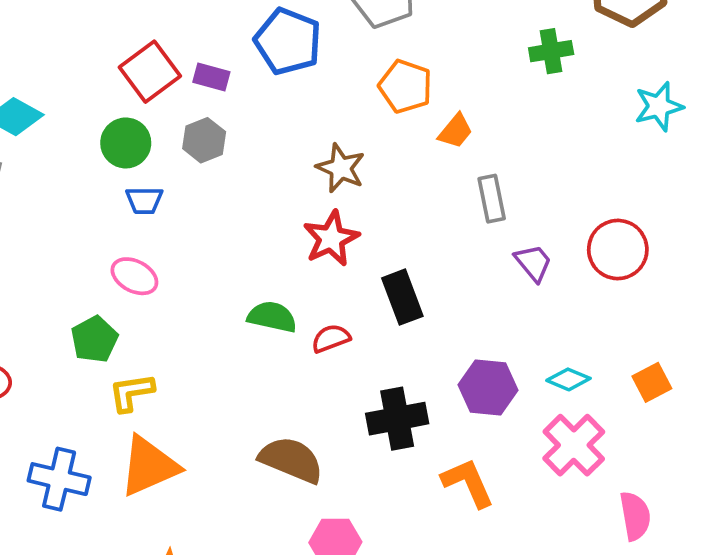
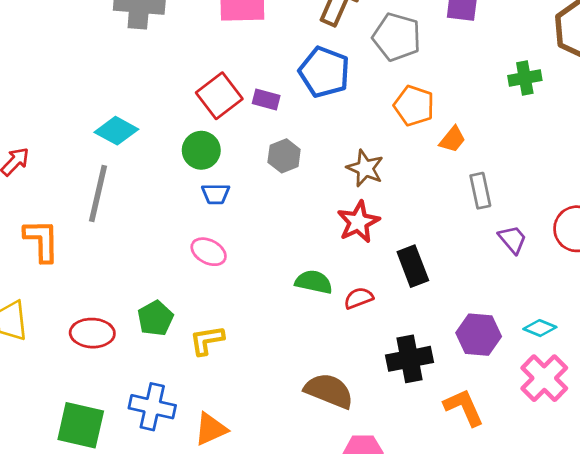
gray hexagon: (204, 140) -> (284, 156), moved
green pentagon: (94, 339) -> (155, 318), moved
orange triangle: (149, 466) -> (211, 429), moved, size x0.7

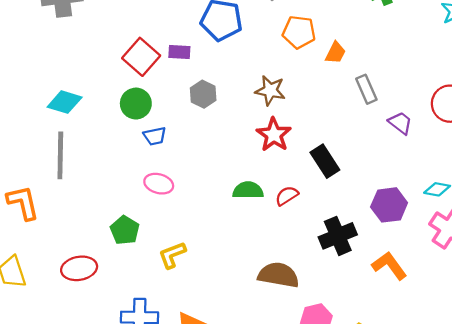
green pentagon: (155, 318) -> (125, 230), moved

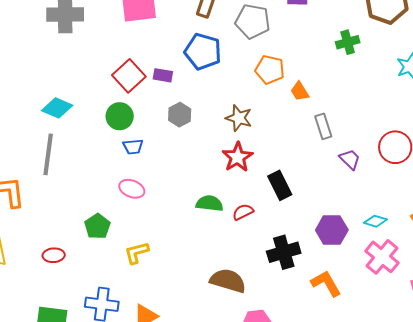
orange trapezoid: (335, 53) -> (300, 91), turned 115
red ellipse: (79, 268) -> (54, 255), size x0.7

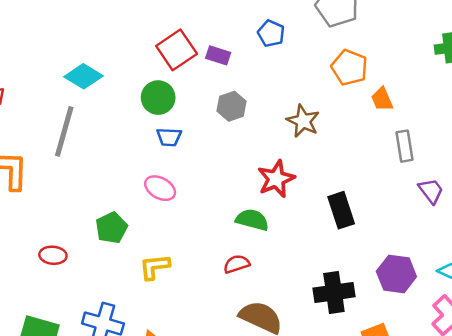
blue pentagon: (203, 52) -> (271, 33), size x0.6
red star: (238, 157) -> (276, 179), moved
red semicircle: (243, 212) -> (237, 264), moved

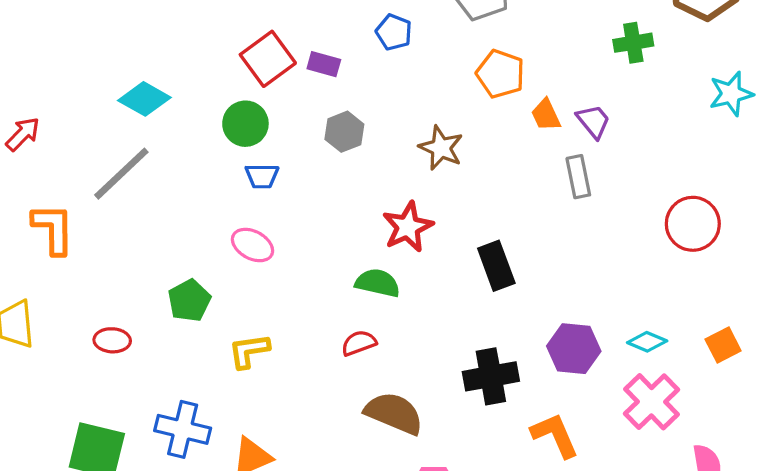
gray line: (64, 131) -> (121, 174), turned 33
purple trapezoid: (431, 191) -> (593, 121), moved

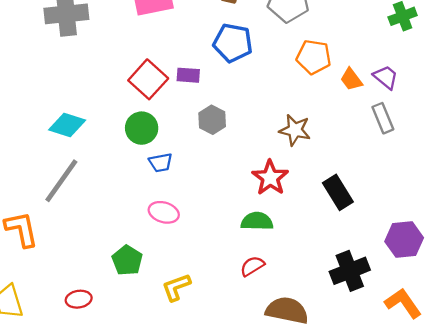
blue pentagon: (394, 32) -> (233, 43), size x1.5
brown star: (441, 148) -> (295, 130), moved

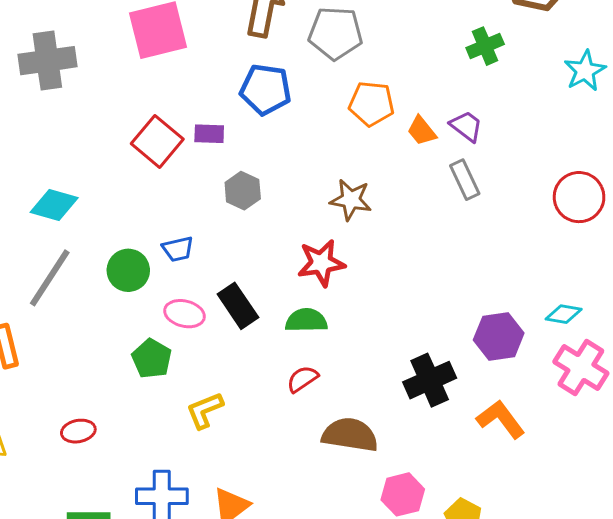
green circle: (142, 128) -> (128, 270), moved
red star: (270, 178) -> (321, 263), turned 30
black rectangle: (338, 192) -> (238, 306), moved
green pentagon: (127, 260) -> (152, 359), moved

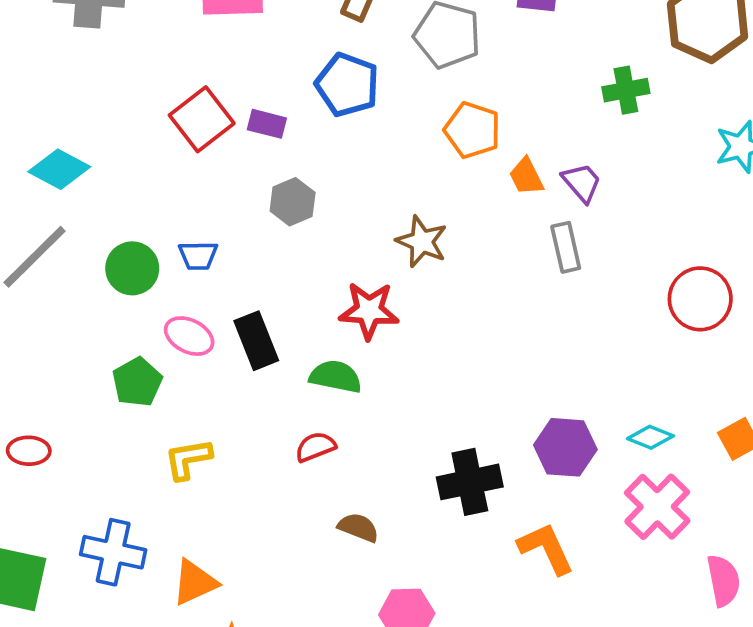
brown semicircle: (350, 435) -> (358, 527), size x0.6

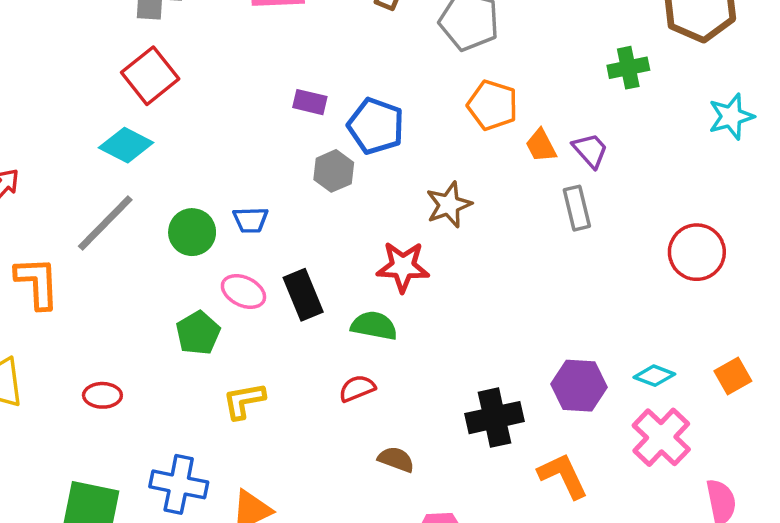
blue pentagon: (347, 85) -> (376, 126), moved
red square: (202, 119) -> (150, 76), moved
brown star: (422, 242) -> (449, 205), turned 30

